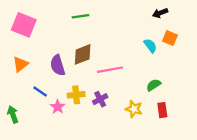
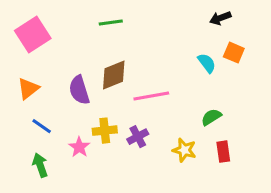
pink square: (24, 25) -> (33, 35), turned 35
blue line: (40, 91) -> (42, 126), moved
green arrow: (13, 114) -> (40, 165), moved

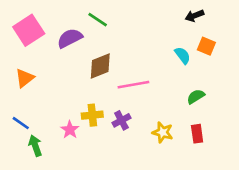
green line: (111, 23) -> (98, 20), turned 42
purple semicircle: (79, 90) -> (70, 38), moved, turned 80
green semicircle: (211, 117) -> (196, 97), moved
blue line: (42, 126) -> (21, 123), moved

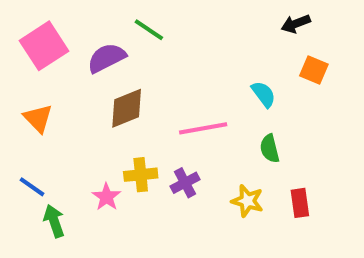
cyan semicircle: (183, 55) -> (264, 94), moved
brown diamond: (100, 66) -> (127, 108), moved
orange triangle: (25, 78) -> (38, 118), turned -36
green semicircle: (196, 97) -> (270, 149), moved, turned -72

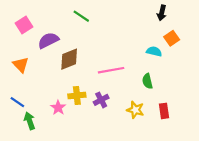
black arrow: (296, 24) -> (162, 13), turned -56
pink square: (44, 46) -> (24, 25), size x0.7
purple semicircle: (106, 58) -> (48, 40), moved
orange square: (314, 70) -> (172, 38), turned 32
cyan semicircle: (264, 94) -> (154, 51), moved, turned -40

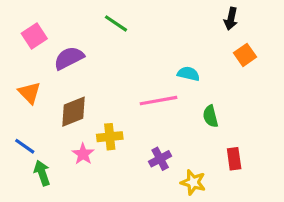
cyan semicircle: (154, 51) -> (188, 74), moved
brown diamond: (69, 59) -> (74, 112), moved
purple cross: (101, 100) -> (160, 159), moved
yellow star: (135, 110) -> (193, 182), moved

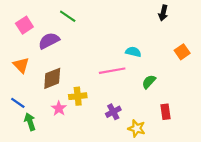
green line: (116, 23) -> (68, 16), moved
orange square: (245, 55) -> (182, 52), moved
green semicircle: (210, 116) -> (149, 82), turned 56

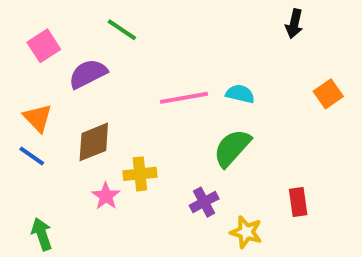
pink line: (112, 71) -> (184, 98), moved
green semicircle: (149, 82) -> (232, 148), moved, size x1.5
blue line: (18, 103) -> (32, 156), moved
green arrow: (30, 122) -> (42, 234), moved

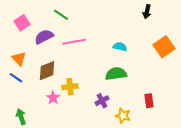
orange square: (328, 94) -> (164, 47), size x1.5
pink line: (184, 98) -> (74, 42), moved
green semicircle: (232, 148) -> (116, 74), turned 40

